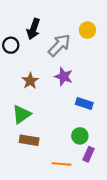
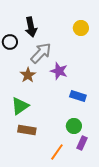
black arrow: (33, 29) -> (31, 27), turned -30
gray arrow: (59, 45) -> (41, 53), moved
orange line: (62, 164) -> (57, 152), turned -60

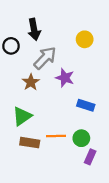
yellow circle: (81, 28) -> (85, 39), moved
orange line: (57, 152) -> (56, 136), moved, turned 54

